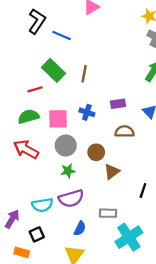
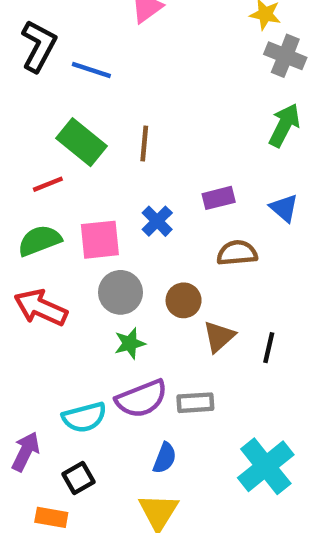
blue cross: (87, 112) -> (157, 221), turned 32
black line: (143, 190) -> (269, 348), moved
gray rectangle: (108, 213) -> (195, 403), moved

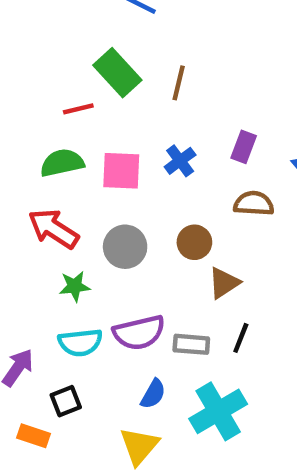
purple rectangle: (219, 198) -> (244, 147), turned -64
gray circle: (120, 292) -> (125, 247), moved
green star: (130, 343) -> (75, 286), moved
black line: (269, 348) -> (241, 338), moved
cyan cross: (266, 466) -> (218, 411), moved

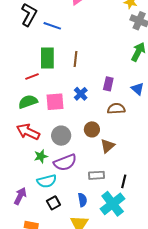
green rectangle: (117, 73) -> (47, 58), turned 50
purple semicircle: (139, 333) -> (65, 162), moved
black line: (241, 338) -> (124, 181), moved
blue semicircle: (153, 394) -> (82, 200), turned -32
black square: (66, 401) -> (53, 203), moved

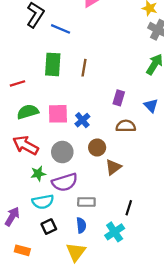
red line: (32, 77) -> (17, 83), moved
blue cross: (81, 94) -> (82, 120), moved
gray rectangle: (97, 175) -> (86, 202), moved
cyan cross: (113, 204) -> (115, 232), size x0.7

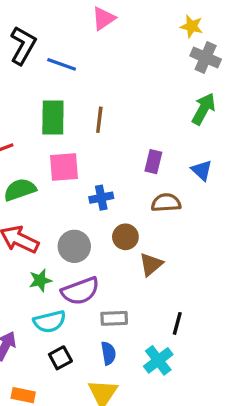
pink square: (58, 114) -> (64, 167), moved
blue cross: (82, 120) -> (101, 198), turned 32

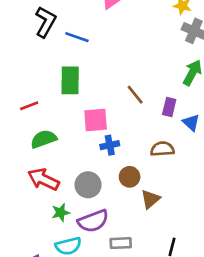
brown line: (99, 120) -> (135, 95), moved, turned -45
purple rectangle: (153, 162) -> (169, 107), moved
pink square: (64, 167) -> (96, 120), moved

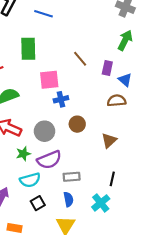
blue line: (77, 37) -> (43, 14), moved
brown semicircle: (162, 149) -> (117, 101), moved
brown triangle: (150, 199) -> (109, 141), moved

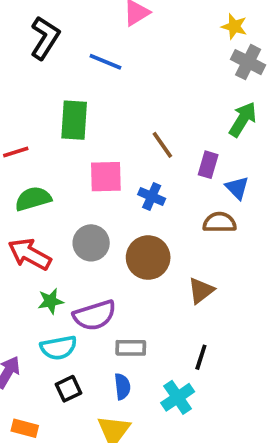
blue cross: (61, 99) -> (152, 196), moved, turned 32
brown circle: (77, 124) -> (148, 258), size x1.5
gray circle: (45, 131) -> (91, 243), moved

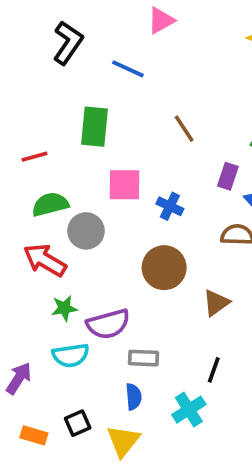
brown line: (162, 145) -> (184, 129), moved
gray circle: (91, 243) -> (86, 231), moved
black square: (68, 389) -> (78, 423), moved

